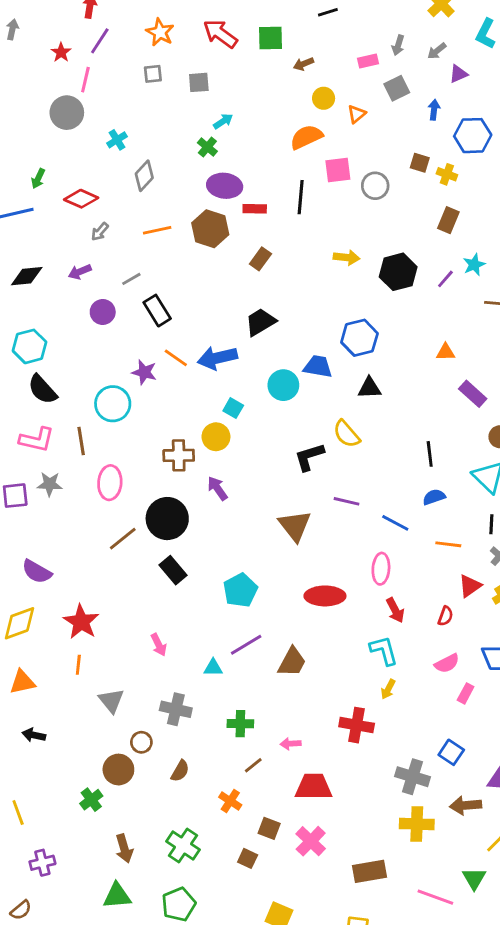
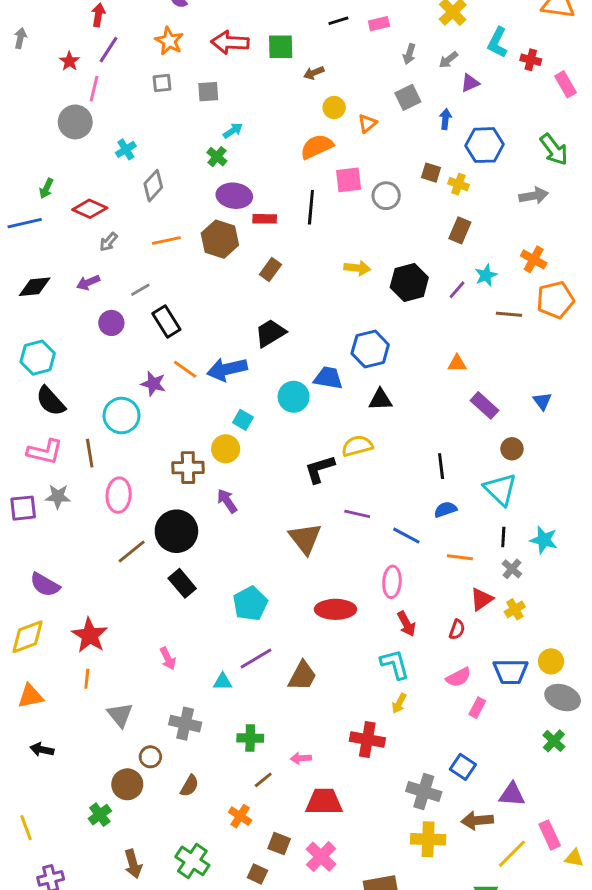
red arrow: (220, 34) -> (230, 42), turned -33
pink rectangle: (368, 61) -> (379, 24), moved
yellow semicircle: (346, 434) -> (357, 446), turned 116

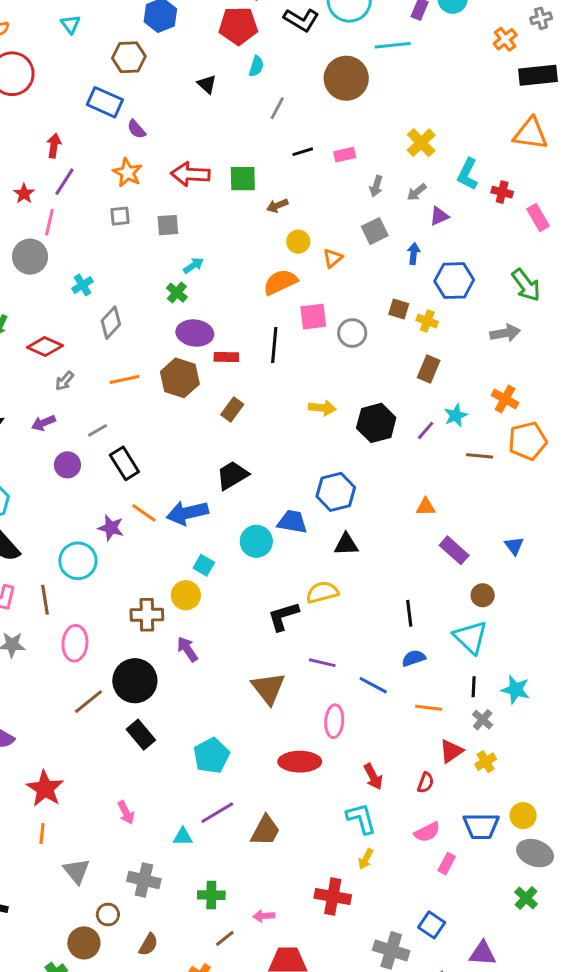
pink ellipse: (392, 582) -> (334, 721), moved

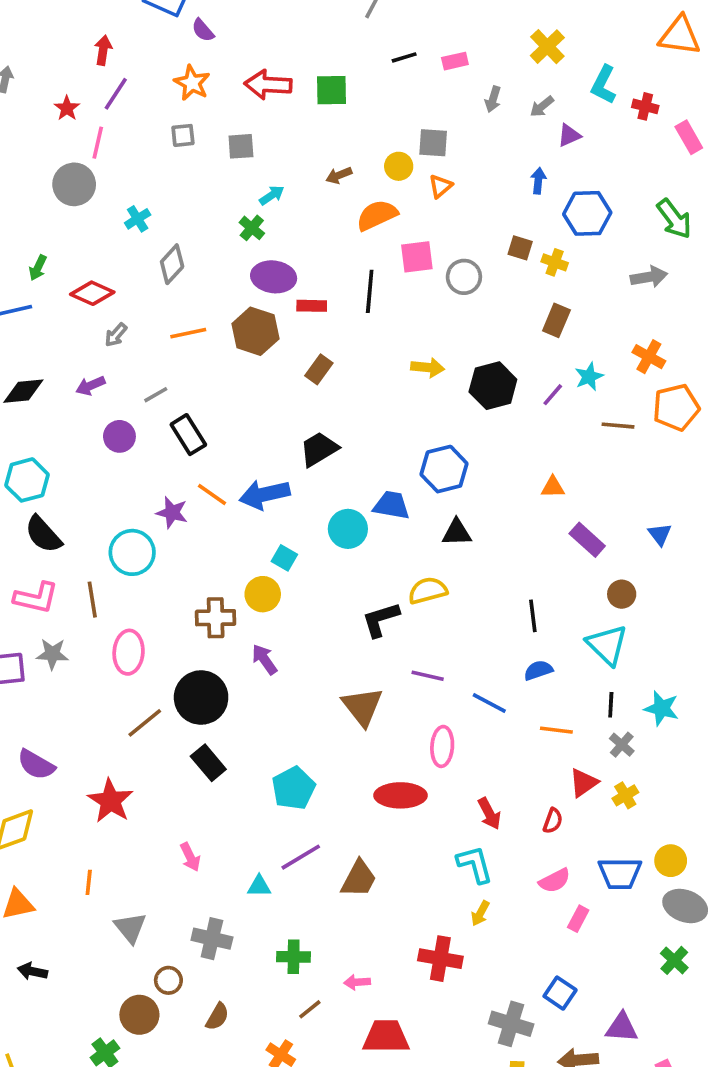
brown arrow: (277, 206) -> (339, 175), moved
gray square: (375, 231) -> (433, 143), moved, turned 30
red star: (45, 789) -> (110, 801), moved

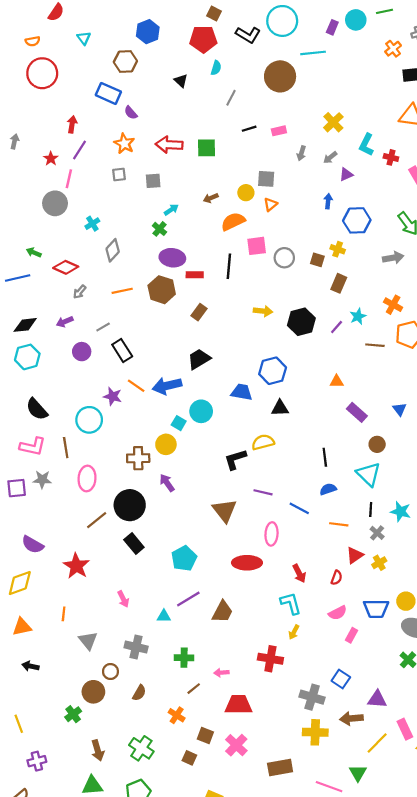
brown square: (520, 248) -> (317, 260), moved
green arrow: (38, 268) -> (34, 252), turned 88
cyan hexagon: (27, 480) -> (27, 357), moved
cyan circle: (348, 529) -> (201, 411), moved

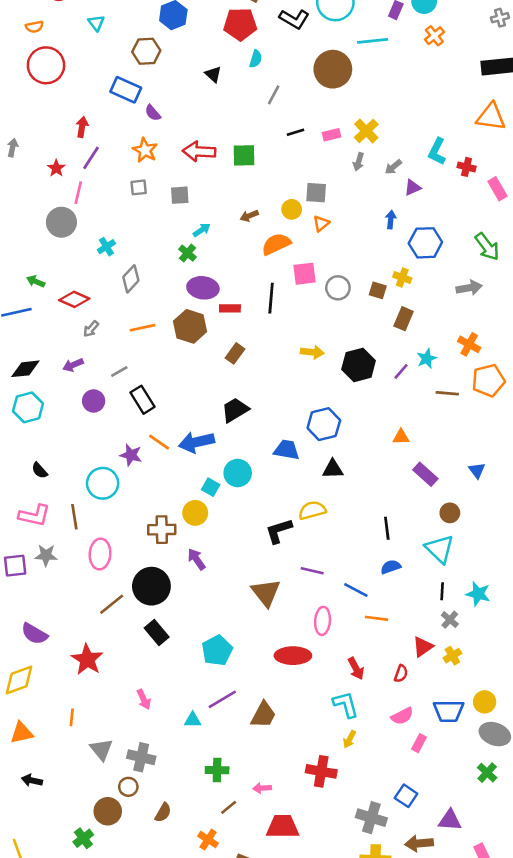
orange cross: (393, 49) -> (434, 36), moved
yellow cross: (333, 122) -> (366, 131), moved
black semicircle: (37, 409) -> (40, 470), size x0.6
orange line: (339, 524) -> (377, 618), moved
gray cross: (136, 647) -> (141, 757), moved

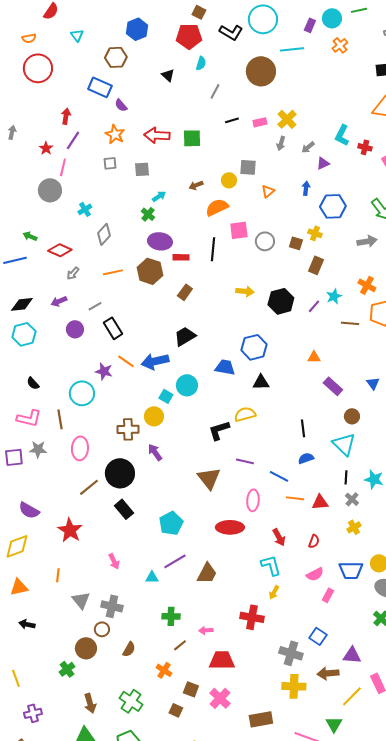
orange triangle: (321, 223) -> (268, 191), moved
red triangle: (423, 647) -> (320, 502), moved, turned 30

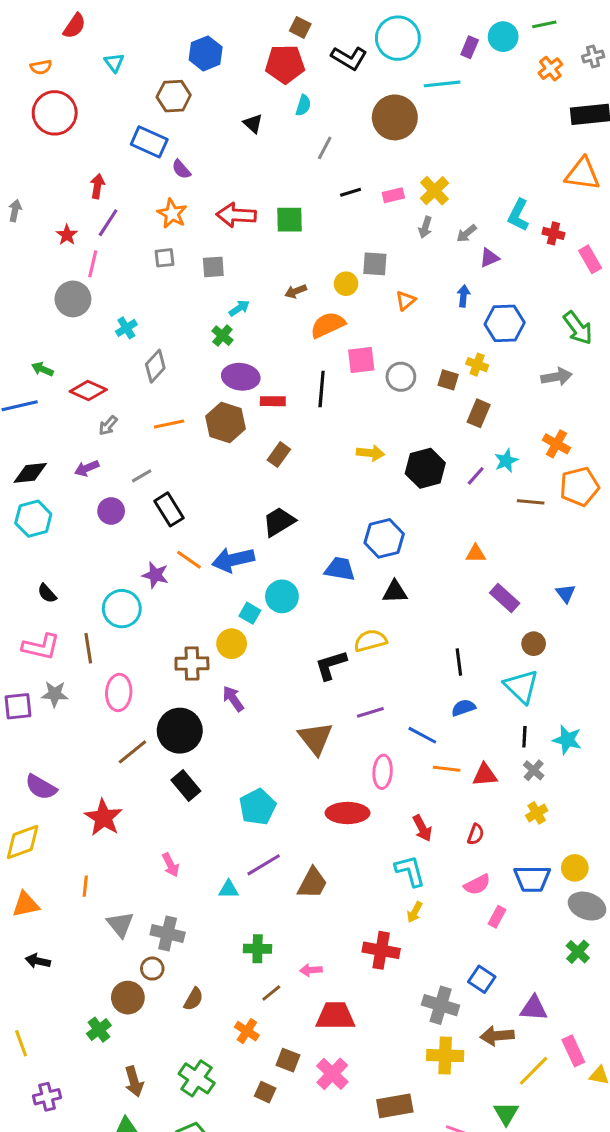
orange cross: (340, 45) -> (550, 69), moved
purple line: (245, 461) -> (370, 712), turned -30

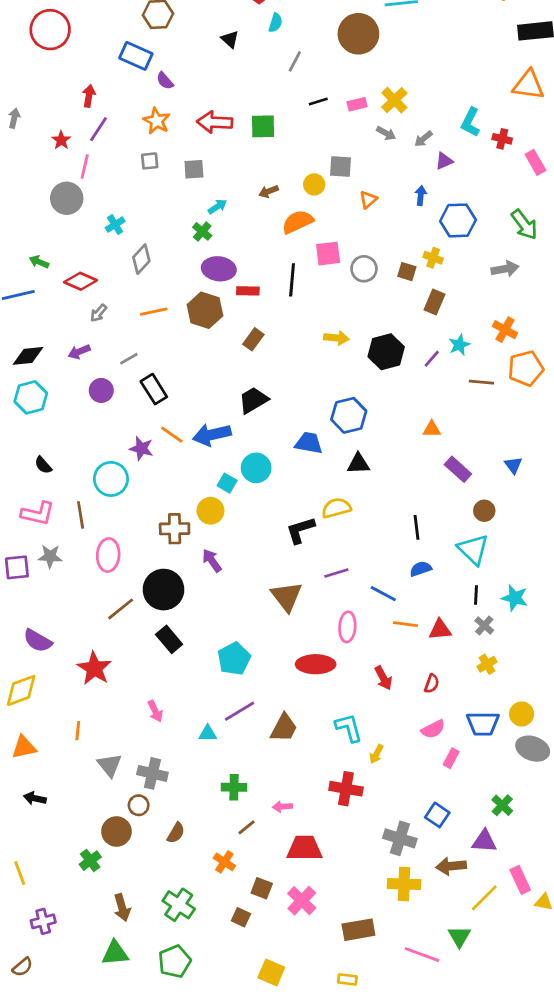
gray arrow: (425, 227) -> (386, 133), turned -78
cyan L-shape: (410, 871) -> (349, 728), moved
green cross: (578, 952) -> (502, 805), moved

